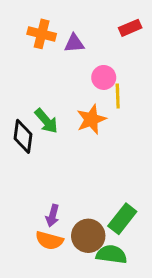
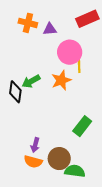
red rectangle: (130, 28) -> (87, 19), size x1.5
pink circle: (104, 77) -> (70, 52), size x1.5
green arrow: (46, 121) -> (31, 81), turned 102
green rectangle: (122, 219) -> (82, 126), moved

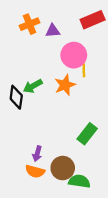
orange cross: (28, 23) -> (29, 24), turned -36

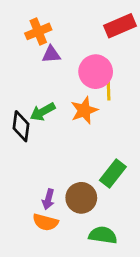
purple triangle: (53, 31) -> (51, 54), moved
brown circle: (63, 168) -> (81, 198), moved

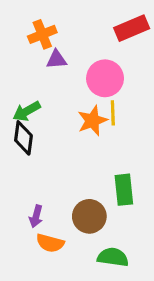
yellow line: (109, 89) -> (113, 113), moved
green arrow: (43, 112) -> (27, 111), moved
green rectangle: (113, 173) -> (124, 190), turned -44
purple arrow: (48, 199) -> (36, 216), moved

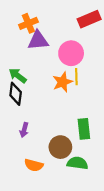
purple triangle: (56, 59) -> (38, 40), size x1.5
green arrow: (27, 111) -> (18, 76), turned 66
purple arrow: (36, 216) -> (24, 130), moved
green semicircle: (113, 257) -> (77, 163), moved

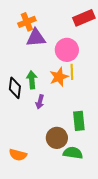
green arrow: (18, 76) -> (32, 80), moved, turned 48
purple arrow: (24, 130) -> (40, 102), moved
orange semicircle: (34, 165) -> (18, 155), moved

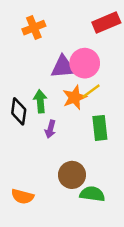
purple triangle: (36, 38) -> (63, 67), moved
yellow line: (72, 72) -> (91, 91), turned 56
green rectangle: (79, 121) -> (100, 128), moved

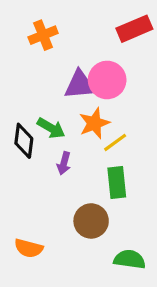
yellow line: (91, 91) -> (115, 142), moved
green arrow: (40, 101) -> (51, 128), turned 125
green rectangle: (100, 128) -> (117, 183), moved
green semicircle: (92, 194) -> (130, 259), moved

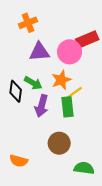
red rectangle: (134, 29) -> (87, 39), moved
purple triangle: (80, 85) -> (39, 52), moved
purple arrow: (64, 163) -> (42, 106), size x1.5
green rectangle: (117, 183) -> (67, 107), moved

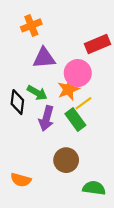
pink circle: (70, 52) -> (78, 73), moved
green rectangle: (67, 107) -> (75, 119), turned -30

